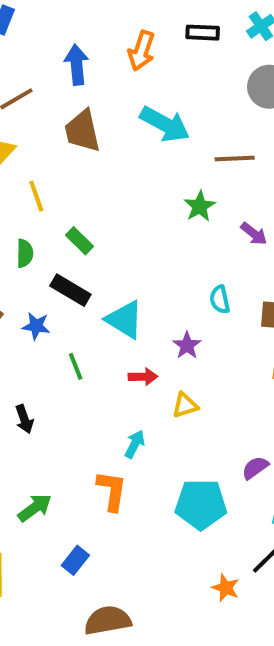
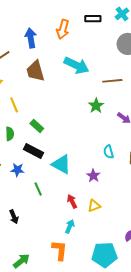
red arrow: (143, 377) -> (72, 201), moved, turned -112

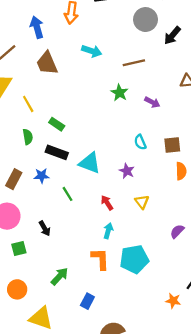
cyan arrow: (76, 65) -> (92, 51), size x0.7
yellow triangle: (94, 206) -> (142, 202), moved, turned -40
cyan pentagon: (104, 255) -> (134, 259), moved

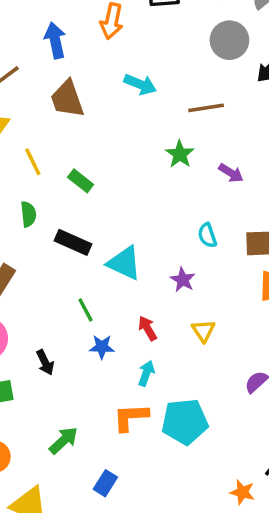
green rectangle: (57, 124) -> (81, 181), moved
blue star: (42, 176) -> (102, 347), moved
orange L-shape: (100, 259) -> (131, 417), turned -95

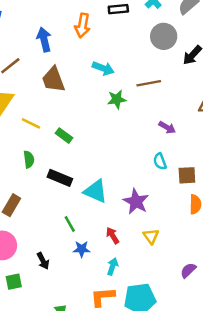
green star: (180, 154) -> (117, 99), moved, turned 30
yellow line: (33, 162) -> (31, 123), turned -36
cyan semicircle: (207, 235) -> (160, 161), moved
purple star: (183, 280) -> (136, 202), size x1.5

